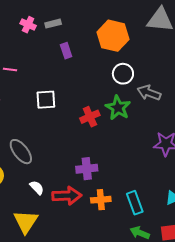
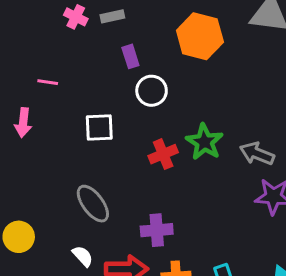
white circle: (123, 74) -> (152, 91), moved
gray arrow: (149, 93) -> (257, 154), moved
gray ellipse: (21, 152) -> (93, 204), moved

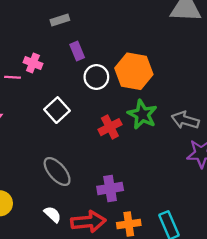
pink cross: (76, 17) -> (33, 63), moved
orange hexagon: (200, 36) -> (134, 71), moved
white square: (99, 127) -> (57, 110), turned -35

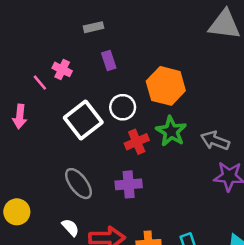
pink line: (12, 77) -> (40, 83), turned 42
white circle: (96, 77) -> (123, 107), moved
white square: (57, 110) -> (83, 120), size x1.4
purple cross: (110, 188) -> (129, 184), moved

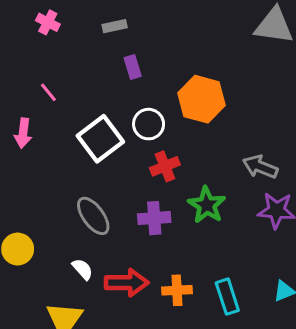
pink cross: (62, 69) -> (48, 22), moved
green star: (171, 131) -> (207, 205), moved

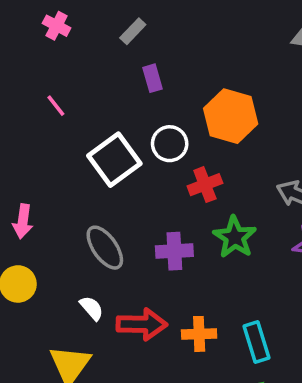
gray rectangle: (115, 26) -> (133, 31), turned -35
pink arrow: (23, 133) -> (23, 221), moved
red cross: (165, 166) -> (205, 185), moved

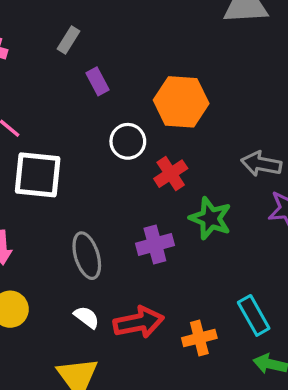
white square: (114, 160) -> (38, 175), moved, turned -36
gray ellipse: (105, 248) -> (87, 256), turned 30
orange cross: (199, 334) -> (199, 338), moved

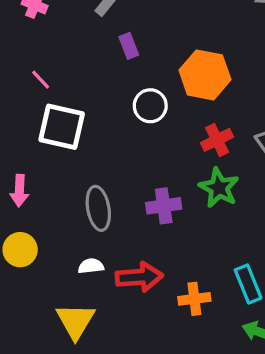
red cross: (171, 174) -> (217, 140), moved
white semicircle: (87, 317) -> (91, 266), turned -50

